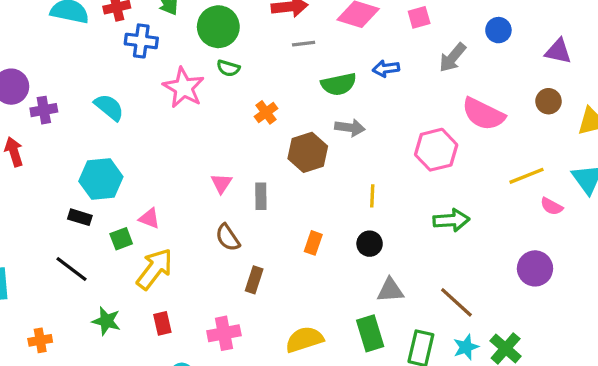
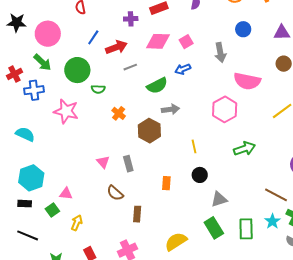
pink square: (419, 17) -> (186, 42), moved
gray arrow: (453, 58) -> (220, 53), turned -36
green semicircle: (228, 68) -> (98, 89), moved
yellow arrow: (155, 269) -> (77, 223), size x0.6
brown line: (456, 302) -> (276, 195), moved

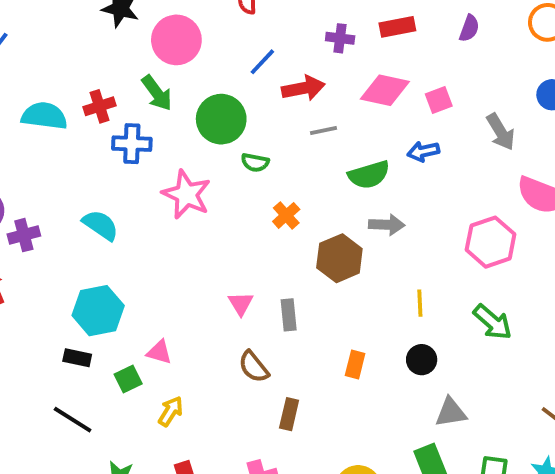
gray arrow: (220, 53) -> (501, 132), turned -30
green arrow: (244, 149) -> (492, 322), moved, turned 50

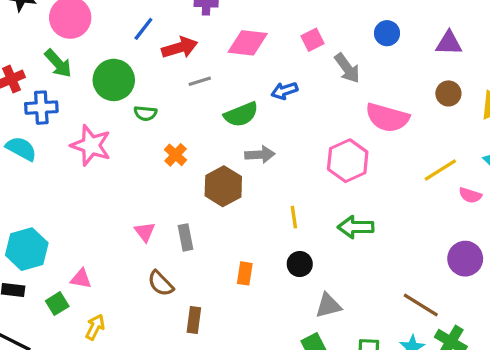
pink square: (439, 100) -> (313, 40), moved
cyan semicircle: (101, 225) -> (21, 149), moved
green arrow: (492, 322) -> (356, 227), turned 144

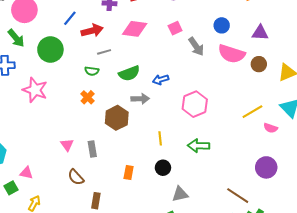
blue arrow: (284, 91) -> (161, 80), moved
green semicircle: (145, 113) -> (92, 71), moved
pink semicircle: (387, 118) -> (232, 54), moved

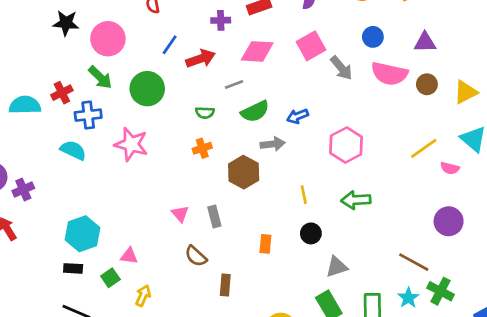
pink square: (175, 28) -> (311, 46), size x1.5
gray line: (104, 52) -> (234, 85), moved
orange cross: (88, 97) -> (202, 148), turned 32

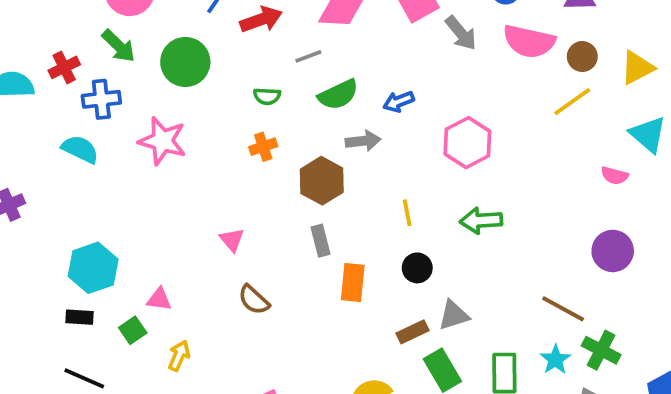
yellow line: (424, 148) -> (572, 102), moved
gray rectangle: (214, 217) -> (321, 241), moved
orange rectangle: (265, 244) -> (353, 283), size x1.4
brown rectangle: (225, 285) -> (412, 332), moved, turned 60

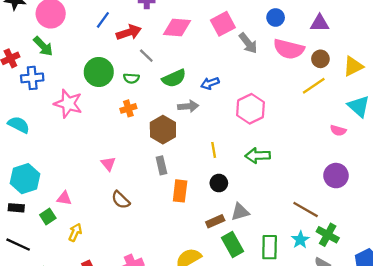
gray line: (308, 56) -> (146, 56), moved, turned 63
green circle: (185, 62) -> (99, 72), moved
cyan semicircle: (80, 149) -> (19, 125), moved

